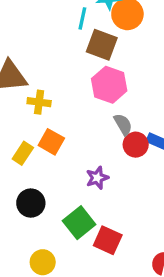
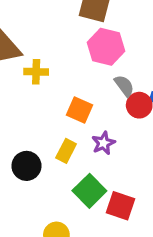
orange square: (51, 142) -> (79, 110), moved
yellow rectangle: (23, 153) -> (66, 151), moved
black circle: (31, 203) -> (26, 166), moved

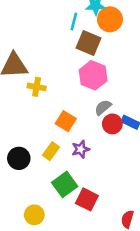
gray semicircle: (124, 86) -> (103, 107), turned -102

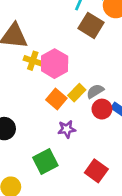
pink hexagon: (93, 75) -> (55, 64), moved
yellow rectangle: (51, 151) -> (77, 93), moved
red square: (87, 199) -> (96, 171), moved

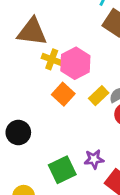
orange square: (56, 99) -> (63, 94), moved
purple star: (67, 129) -> (94, 159), moved

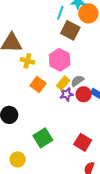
pink hexagon: (75, 63) -> (60, 60), moved
purple star: (94, 159) -> (67, 94), moved

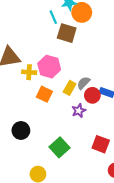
cyan line: (60, 13) -> (53, 17), turned -32
pink hexagon: (60, 60) -> (49, 67), moved
purple star: (67, 94) -> (79, 111), moved

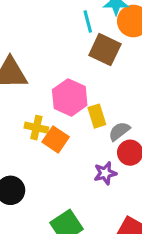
yellow cross: (29, 72) -> (36, 128), moved
yellow rectangle: (70, 88) -> (97, 116), moved, turned -56

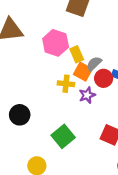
yellow cross: (36, 128) -> (66, 84), moved
orange square: (56, 139) -> (83, 72), moved

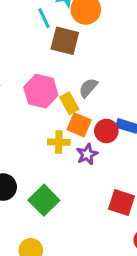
gray semicircle: (94, 64) -> (88, 88), moved
green square: (63, 136) -> (44, 200), moved

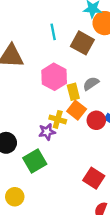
cyan line: (44, 18) -> (53, 32), moved
purple star: (87, 154) -> (47, 132), moved

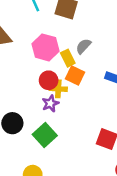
red circle: (96, 120) -> (49, 80), moved

